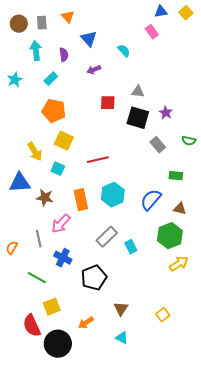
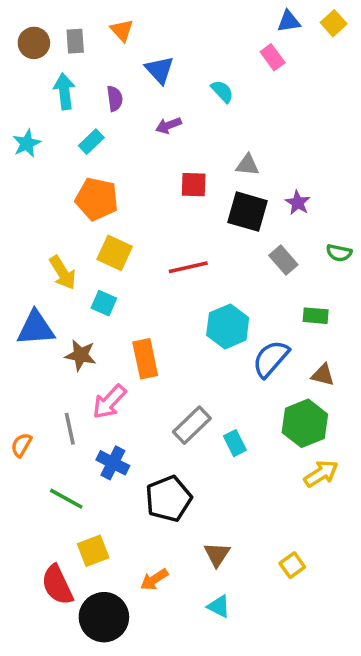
red line: (98, 160) -> (188, 267), moved
cyan hexagon: (113, 195) -> (228, 326), moved

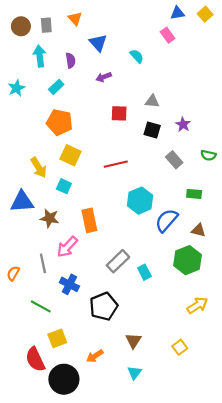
black square: (247, 212) -> (152, 130), size x0.7
yellow arrow: (321, 474) -> (197, 305), moved
cyan triangle: (219, 606) -> (135, 373), turned 40

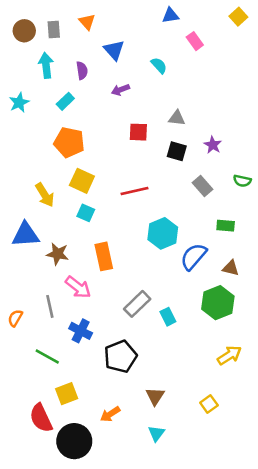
blue triangle: (178, 13) -> (170, 15), moved
cyan square: (64, 186) -> (86, 213), moved
pink arrow: (67, 247) -> (78, 287), turned -95

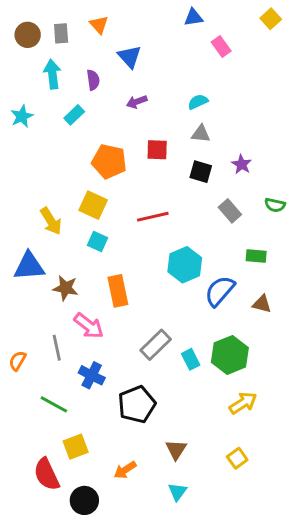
cyan semicircle: (159, 65) -> (198, 102), moved, turned -72
orange pentagon: (69, 142) -> (109, 161), moved
green hexagon: (218, 303) -> (230, 355), moved
yellow arrow: (229, 355) -> (243, 403), moved
black circle: (74, 441) -> (84, 500), size x0.7

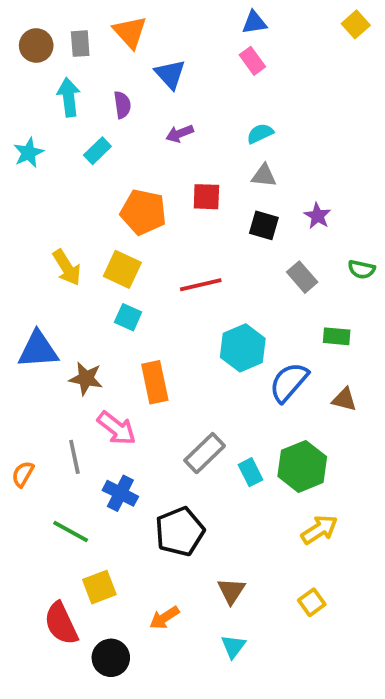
orange triangle: (99, 25) -> (130, 32), size x1.4
pink rectangle: (221, 46) -> (252, 61), moved
yellow arrow: (51, 221) -> (67, 267), moved

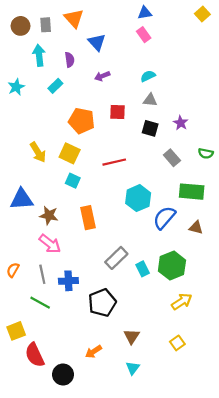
green rectangle: (337, 336) -> (192, 192), size x1.6
pink arrow: (117, 428) -> (50, 244), moved
gray line: (74, 457) -> (42, 274), moved
blue cross: (120, 493) -> (68, 281), turned -30
yellow square: (99, 587) -> (16, 331), moved

